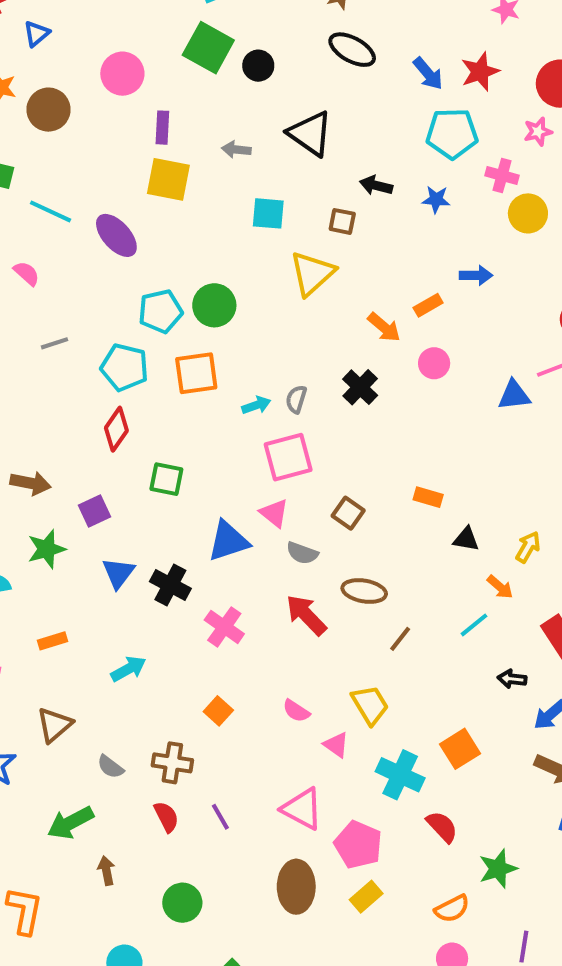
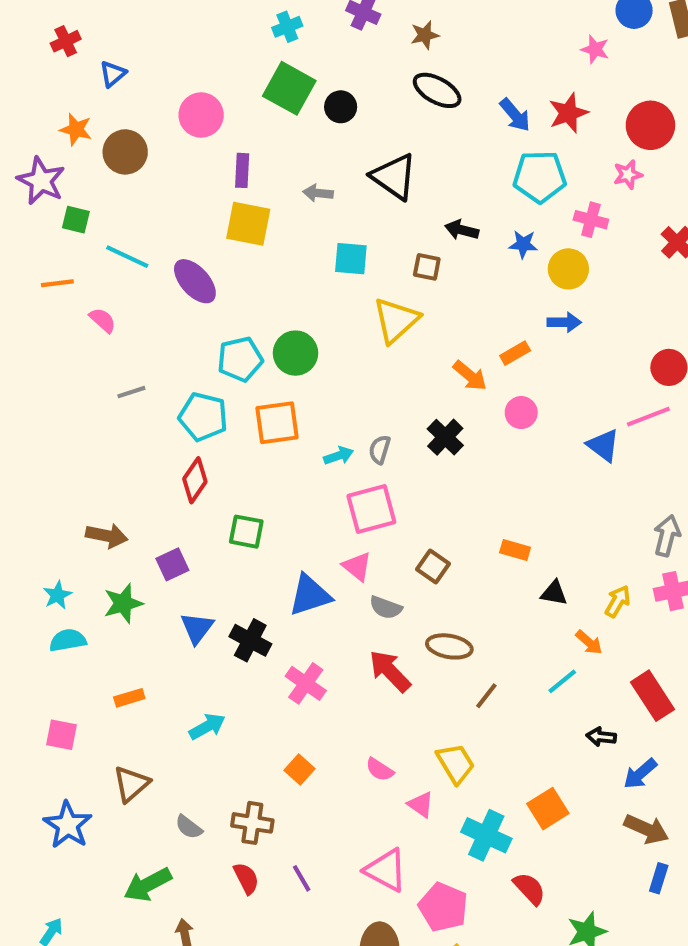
yellow circle: (528, 213) -> (568, 269), moved
blue triangle: (514, 395) -> (603, 445), turned 44

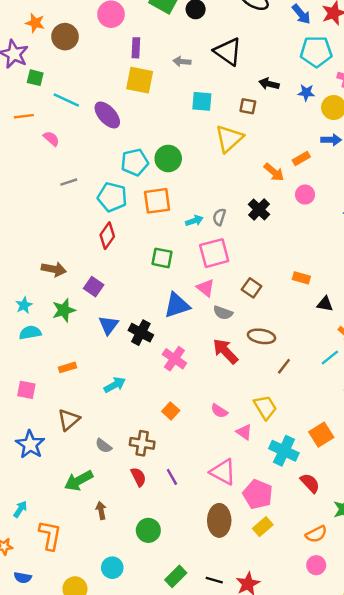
green square: (246, 532) -> (162, 258), moved
purple square: (172, 564) -> (94, 287), turned -30

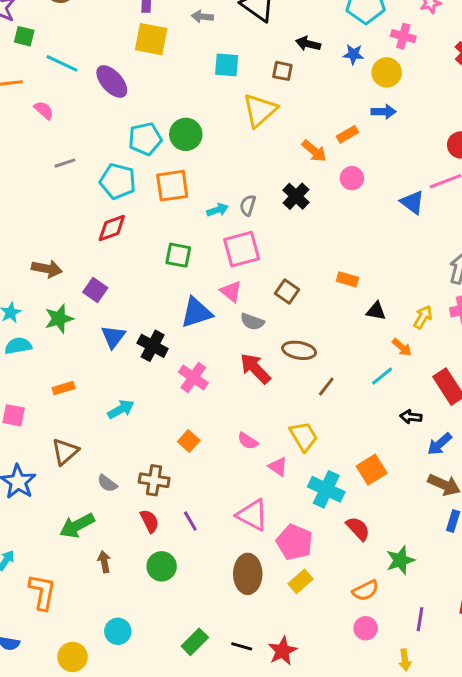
red diamond: (107, 236) -> (112, 228), turned 35
green circle: (148, 530) -> (162, 566), moved

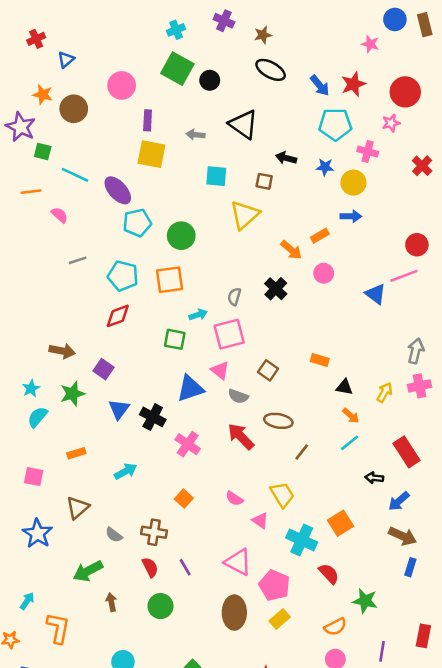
cyan pentagon: (145, 139) -> (137, 223), moved
cyan arrow: (218, 210) -> (198, 315), moved
cyan semicircle: (18, 346) -> (37, 417), turned -40
orange arrow: (402, 347) -> (351, 416), moved
green star: (400, 560) -> (365, 601), turned 30

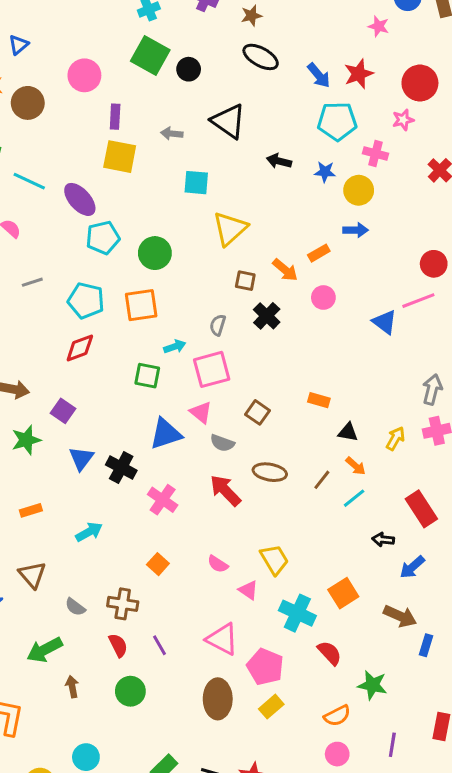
brown square: (264, 181) -> (245, 281), moved
brown line: (302, 452) -> (322, 480), moved
brown triangle: (78, 508) -> (32, 575), turned -30
brown arrow: (403, 536) -> (400, 616), moved

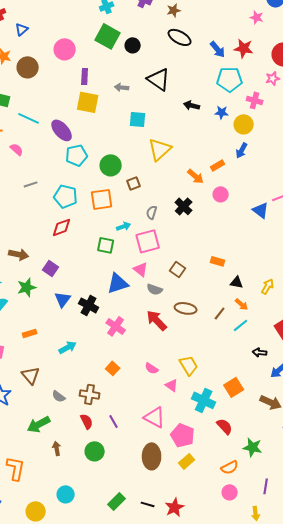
red star: (359, 74) -> (244, 48), turned 30
blue arrow: (356, 230) -> (242, 150), turned 119
brown square: (245, 281) -> (134, 183), moved, turned -32

